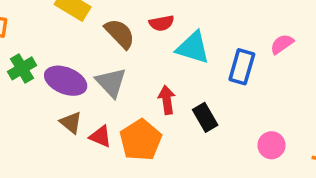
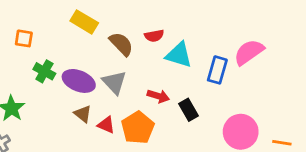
pink semicircle: (282, 44) -> (249, 52), size x1.6
green cross: (22, 68) -> (44, 71), turned -30
red arrow: (167, 100) -> (158, 96), turned 115
pink circle: (271, 145) -> (241, 132), size x1.6

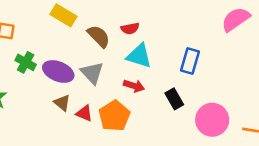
pink semicircle: (249, 52) -> (236, 19), moved
cyan triangle: (179, 55) -> (139, 56), moved
black rectangle: (189, 110) -> (174, 99), moved

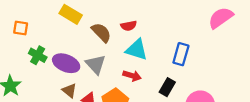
black rectangle: (174, 99) -> (167, 87), turned 60

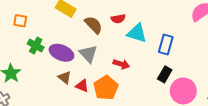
cyan triangle: (137, 50) -> (137, 33), moved
black rectangle: (167, 87) -> (165, 74), moved

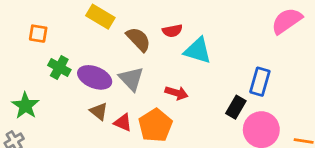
blue rectangle: (166, 44) -> (260, 82), moved

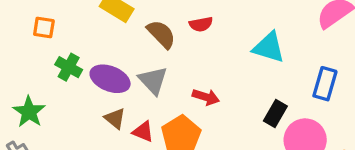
cyan triangle: (198, 51) -> (269, 47), moved
blue rectangle: (260, 82) -> (325, 84), moved

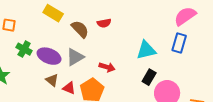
cyan triangle: (269, 47) -> (146, 50), moved, turned -30
gray triangle: (153, 80) -> (75, 57), turned 42
blue rectangle: (325, 84) -> (179, 43), moved

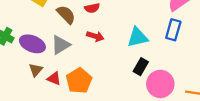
red arrow: (107, 67) -> (95, 36), moved
brown triangle: (52, 80) -> (36, 70), turned 32

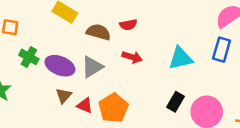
brown semicircle: (66, 15) -> (98, 32), turned -30
black rectangle: (141, 67) -> (176, 102), moved

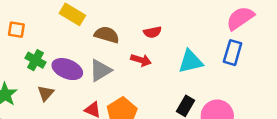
red semicircle: (128, 25) -> (152, 32), moved
brown triangle: (64, 96) -> (46, 93), moved

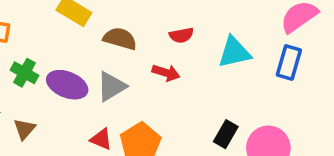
cyan triangle: (191, 61) -> (234, 52), moved
brown triangle: (46, 93) -> (24, 129), moved

